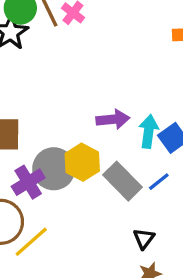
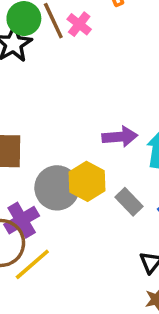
gray rectangle: (122, 181) -> (129, 202), size x0.7
purple cross: (28, 182) -> (22, 220), moved

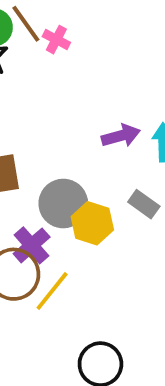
pink cross: (79, 24) -> (56, 40), moved
yellow hexagon: (87, 181) -> (92, 223), moved

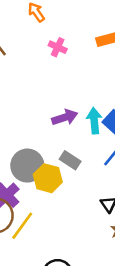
pink cross: (56, 40) -> (58, 47), moved
gray rectangle: (144, 204) -> (70, 160), moved

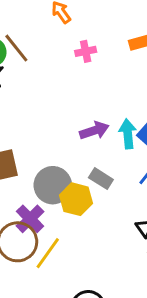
pink cross: (58, 47) -> (86, 51), turned -36

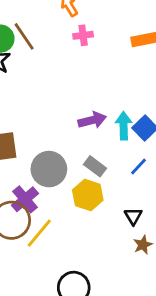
pink cross: (86, 51) -> (83, 35), moved
yellow hexagon: (76, 199) -> (88, 195), moved

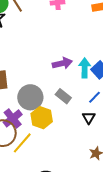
yellow hexagon: (88, 195) -> (42, 118), moved
black triangle: (133, 216) -> (89, 118), moved

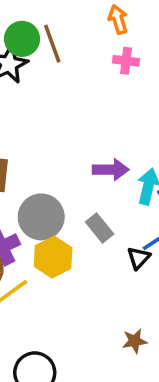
black triangle: (89, 118) -> (139, 258), moved

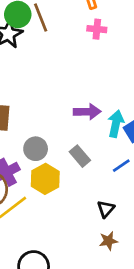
gray circle: (41, 217) -> (36, 149), size x0.7
black triangle: (139, 258) -> (106, 209), moved

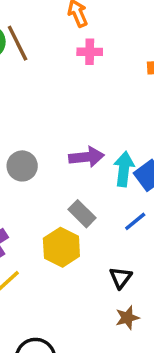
gray circle: (36, 149) -> (22, 166), moved
yellow hexagon: (45, 179) -> (61, 247), moved

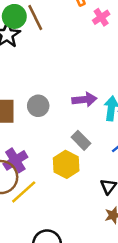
pink cross: (90, 52) -> (101, 17), moved, turned -35

